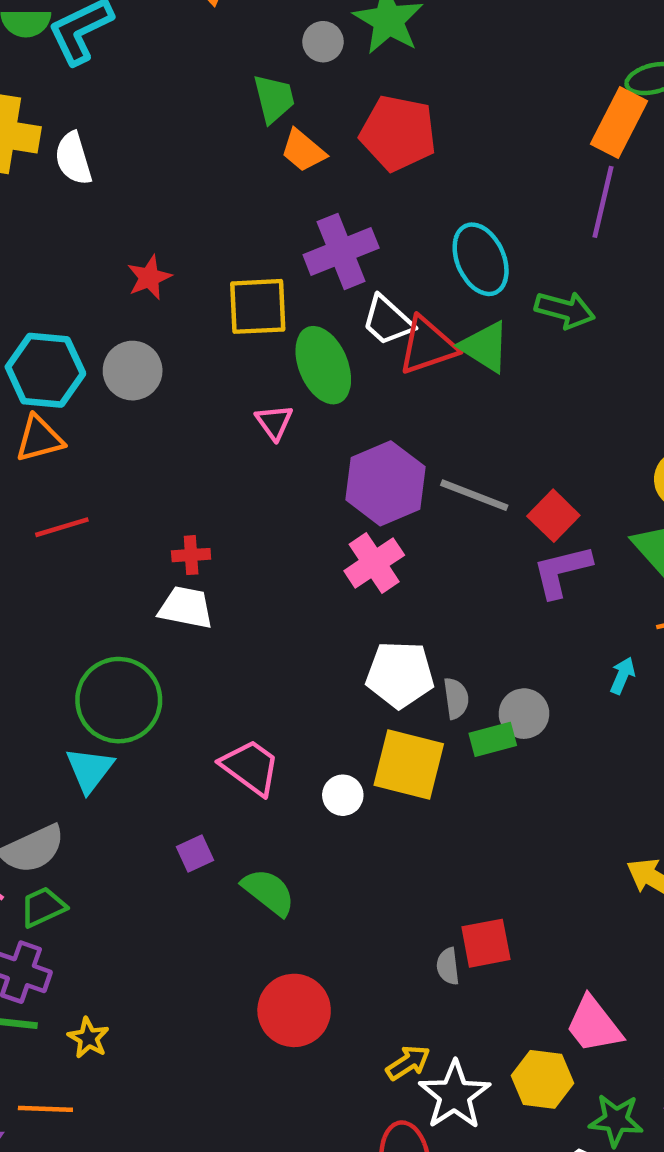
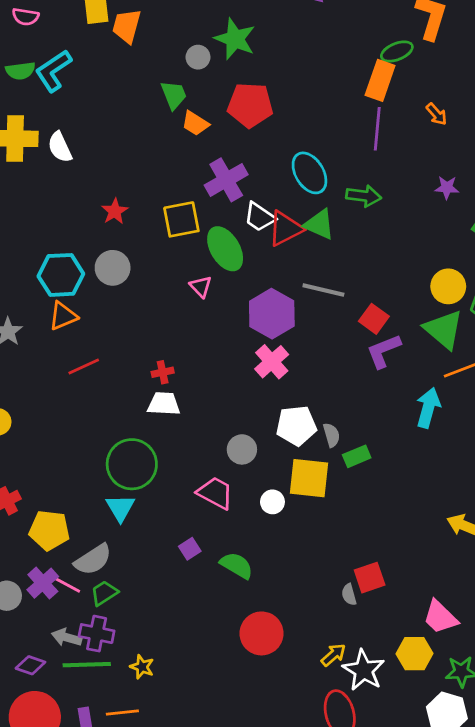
gray line: (474, 495) -> (323, 290), moved
cyan arrow: (622, 676) -> (428, 408), size x1.8
gray circle: (524, 714) -> (242, 449), moved

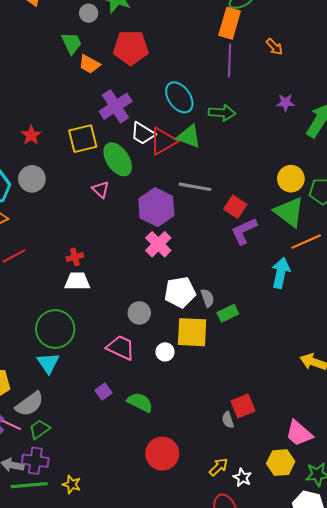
white star: (364, 670) -> (242, 478), size x0.6

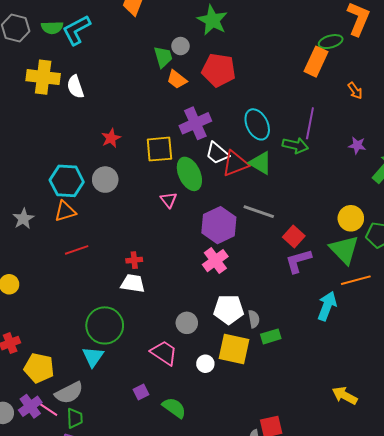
gray circle: (89, 13) -> (181, 46), moved
purple line: (230, 60) -> (310, 123), moved
green trapezoid: (39, 429) -> (75, 418), turned 115

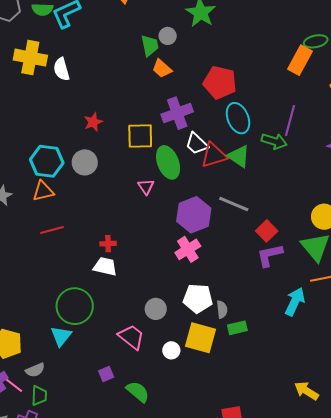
red pentagon: (219, 70) -> (220, 82), moved
gray semicircle: (69, 393) -> (35, 370), size x0.7

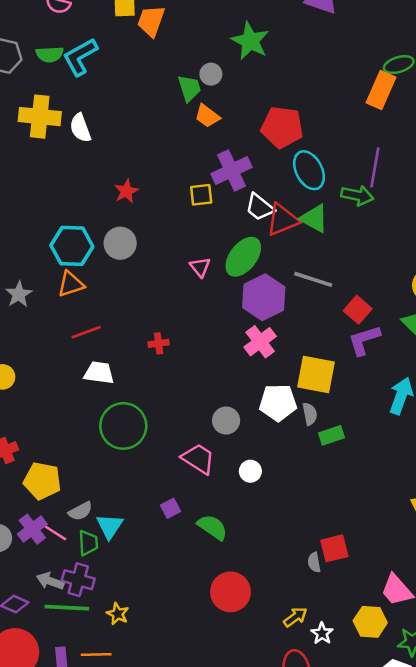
yellow square: (140, 136) -> (201, 195), moved, size x0.7
green ellipse: (168, 162) -> (243, 257), moved, turned 64
white trapezoid: (105, 267) -> (99, 373), moved
cyan triangle: (61, 336) -> (110, 526), moved
yellow square: (200, 338) -> (316, 375), moved

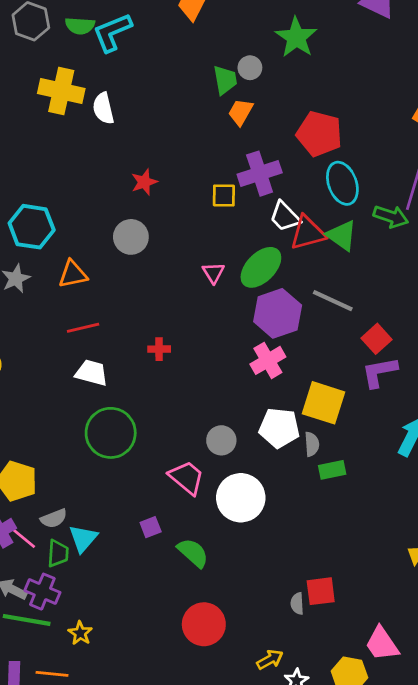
orange trapezoid: (207, 116) -> (241, 112), turned 76
cyan hexagon: (72, 246) -> (32, 227), moved
white circle: (250, 471) -> (241, 498), size x2.0

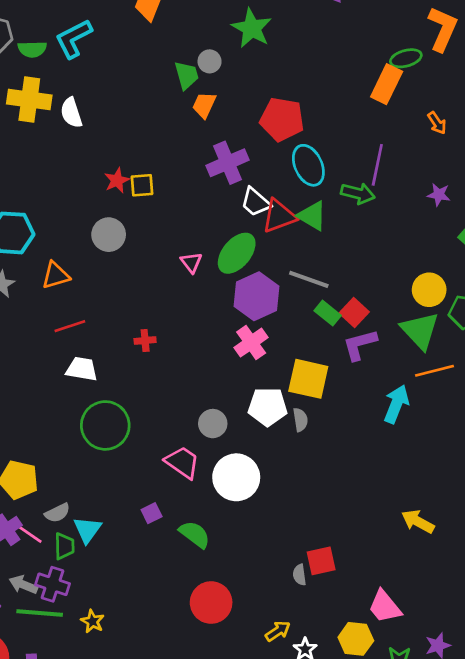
green semicircle: (80, 26) -> (32, 49), moved
yellow square: (224, 196) -> (142, 185), moved
green rectangle: (332, 470) -> (328, 313), moved, turned 55

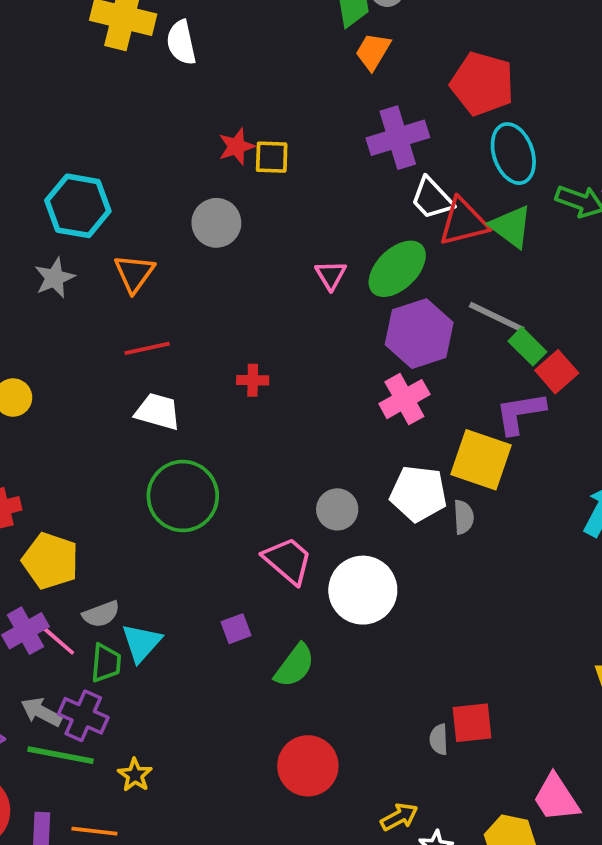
orange triangle: (56, 275) -> (134, 273), turned -44
green rectangle: (328, 313) -> (527, 346), moved
purple L-shape: (360, 345) -> (520, 413), moved
green semicircle: (195, 534) -> (295, 666), turned 84

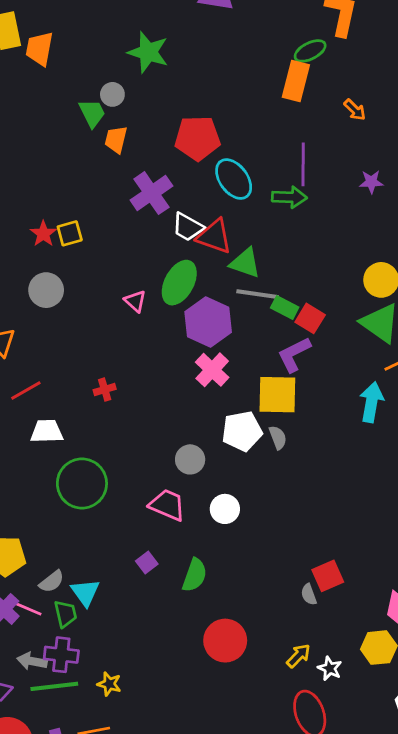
red triangle: (463, 222) -> (214, 236), turned 51
green triangle: (511, 227) -> (245, 263), moved
white circle: (363, 590) -> (225, 509), size x0.6

